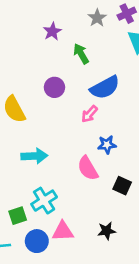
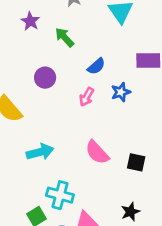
blue semicircle: (105, 87) -> (96, 66), size x0.6
blue star: (107, 145) -> (121, 92), moved
cyan cross: (44, 201) -> (60, 195), turned -30

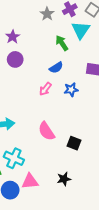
purple star: (30, 21) -> (13, 37), moved
green arrow: (64, 37) -> (62, 43), moved
purple circle: (45, 78) -> (15, 59), moved

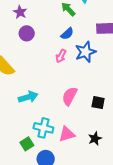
blue star: (71, 90) -> (86, 52), size x1.5
pink semicircle: (46, 131) -> (70, 96), turned 72
pink triangle: (30, 181) -> (67, 134), moved

